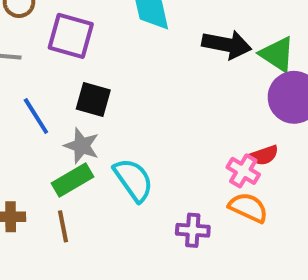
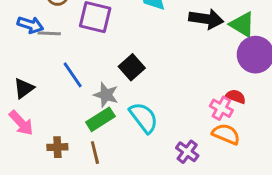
black square: (93, 99) -> (132, 67), moved, turned 35
red semicircle: (264, 155) -> (236, 97), turned -138
purple cross: (193, 230) -> (187, 152), turned 35

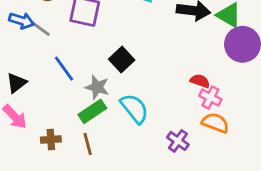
gray line: (49, 33) -> (40, 28), turned 35
red semicircle: (236, 97) -> (200, 81), moved

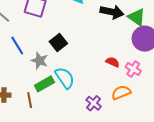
pink cross: (210, 98) -> (133, 69), moved
green rectangle: (92, 111) -> (44, 84), moved
orange semicircle: (215, 123) -> (121, 92), turned -48

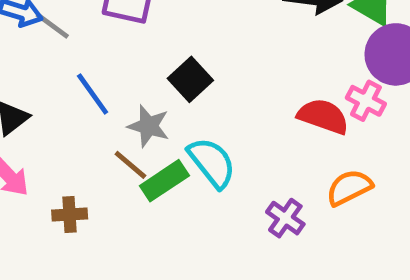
red semicircle: (113, 62) -> (323, 116), size x1.5
pink cross: (133, 69) -> (366, 101), moved
brown line: (30, 100) -> (130, 165), moved, turned -35

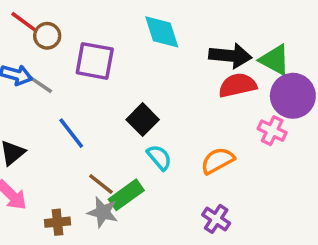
red semicircle: (323, 116) -> (237, 85), moved, turned -30
gray star: (149, 126) -> (103, 212), moved
cyan semicircle: (212, 163) -> (159, 157), moved, size x0.7
orange semicircle: (349, 188) -> (218, 161), moved

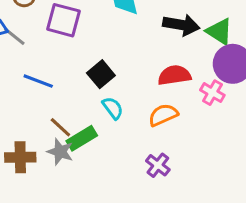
red semicircle: (237, 85) -> (174, 75), moved
blue line: (71, 133) -> (38, 81), turned -36
brown cross: (57, 222) -> (20, 157), size x1.4

